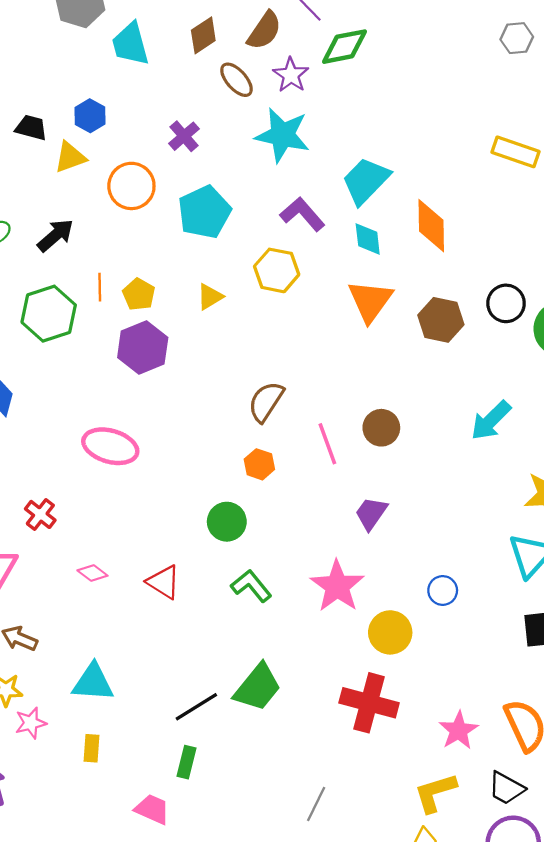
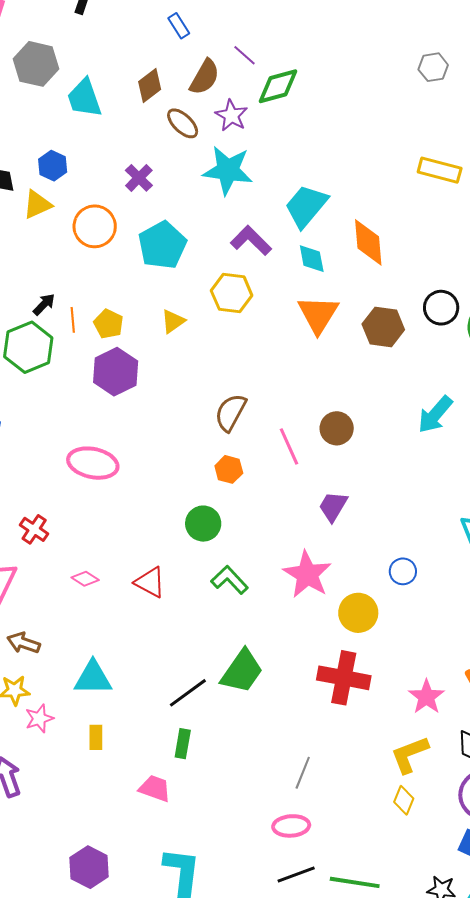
black arrow: (55, 235) -> (44, 304), moved, size x0.7

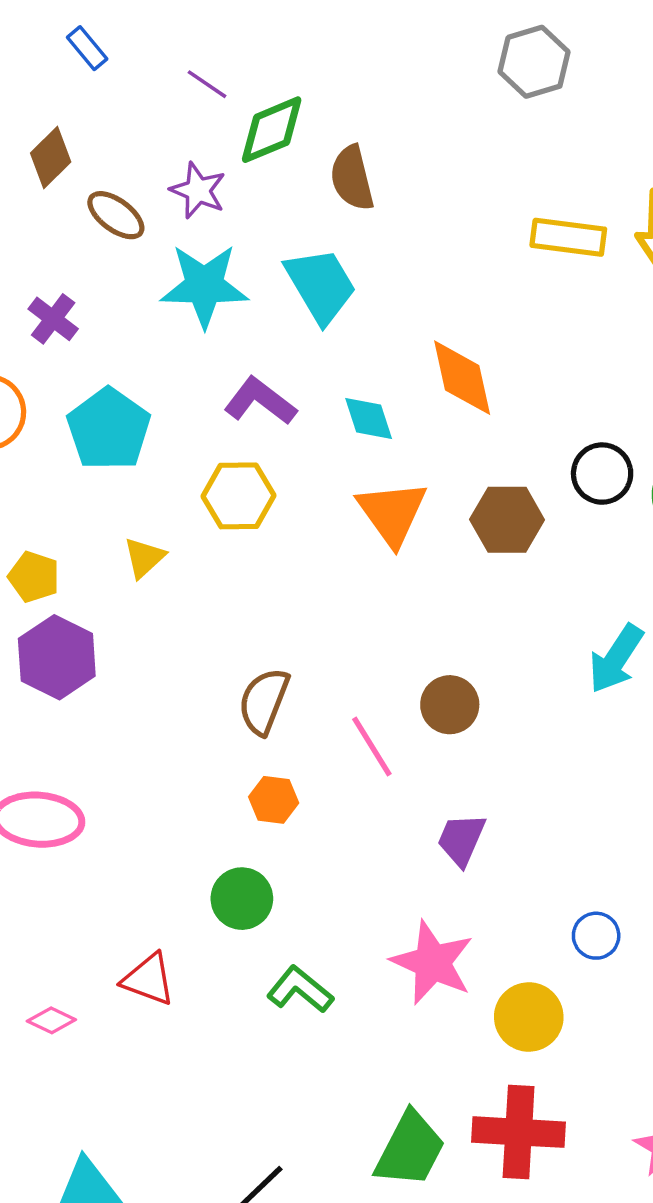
gray hexagon: (433, 67) -> (534, 62), size x1.4
brown semicircle: (205, 77) -> (352, 178), moved, turned 144
cyan trapezoid: (306, 206) -> (321, 285), moved, turned 117
red triangle: (150, 582) -> (148, 979), moved
green trapezoid: (242, 671) -> (410, 1149), moved

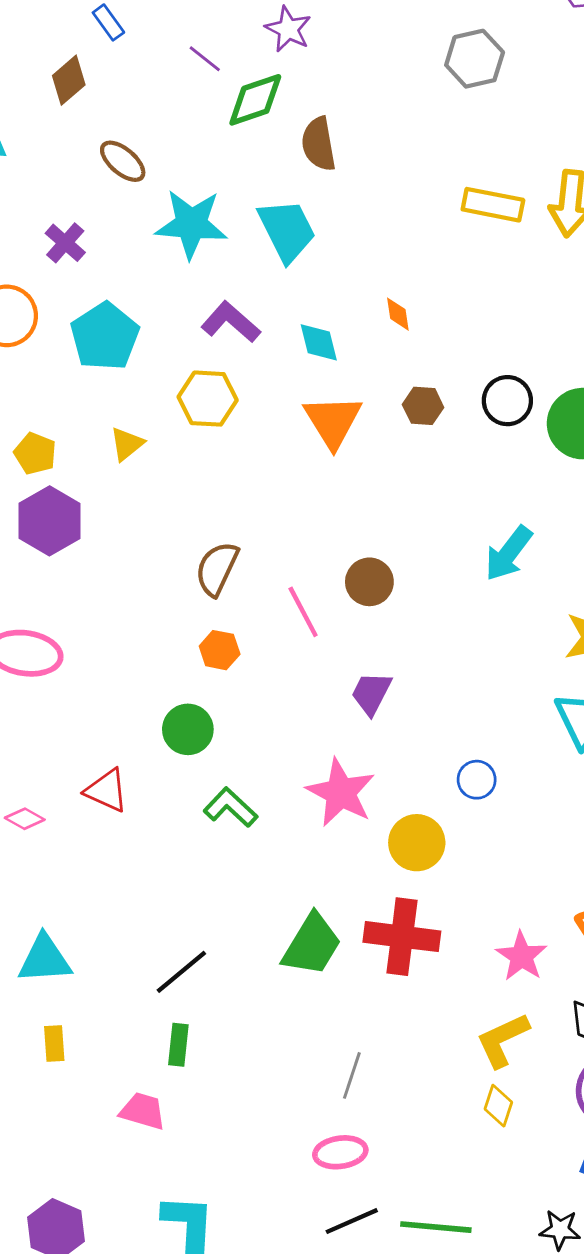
brown diamond: (51, 157) -> (69, 80), moved
purple star: (198, 190) -> (288, 29), moved
orange diamond: (462, 378) -> (398, 314), size x0.5
brown hexagon: (507, 520) -> (423, 406), moved, size x0.7

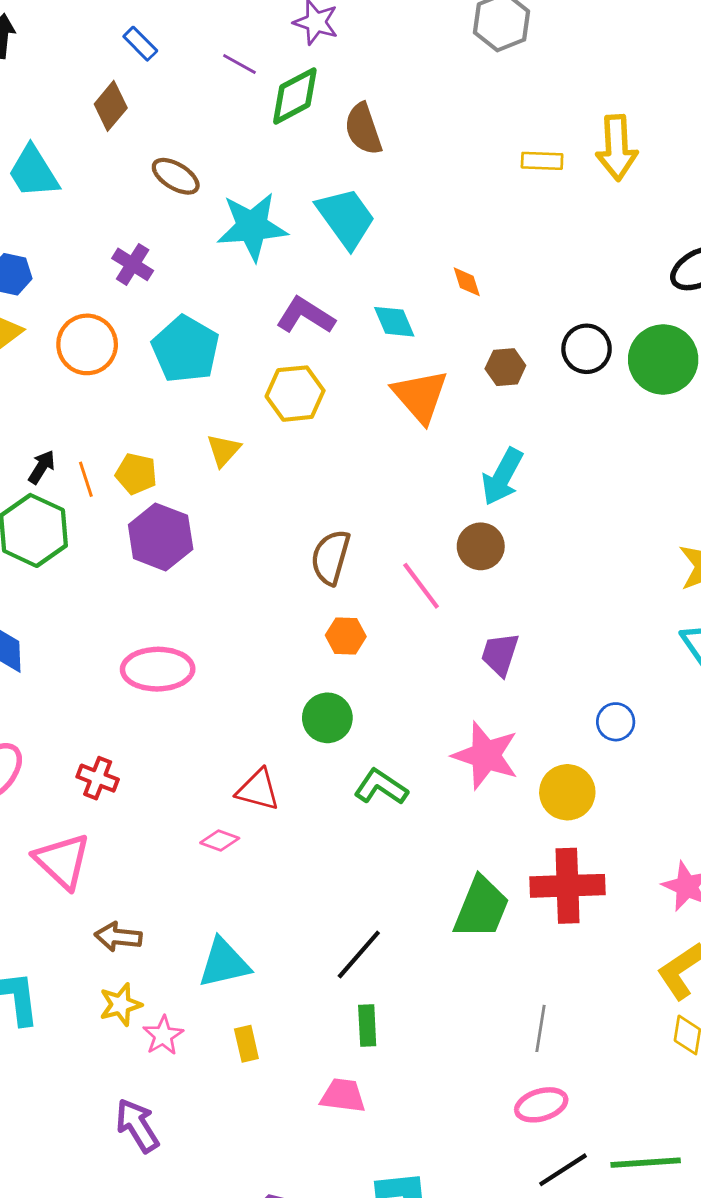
yellow rectangle: (493, 205) -> (542, 161), size x0.7
cyan arrow: (508, 553) -> (502, 477), moved
pink diamond: (25, 819) -> (220, 841), moved

